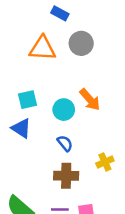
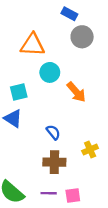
blue rectangle: (60, 13) -> (69, 14), moved
gray circle: (81, 43) -> (82, 37), moved
cyan circle: (64, 110) -> (50, 72), moved

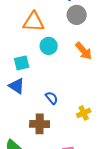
orange arrow: (76, 92) -> (84, 51), moved
brown cross: (54, 162) -> (40, 124), moved

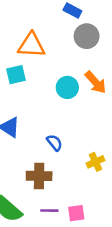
cyan circle: (49, 46) -> (67, 87), moved
cyan square: (22, 63) -> (16, 75), moved

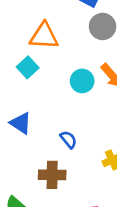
cyan square: (16, 75) -> (28, 67), turned -30

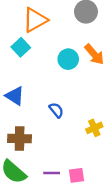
orange triangle: (44, 36) -> (35, 20), turned -32
brown cross: (52, 175) -> (20, 139), moved

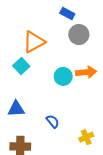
orange arrow: (94, 54) -> (86, 72), turned -54
blue triangle: (15, 96) -> (16, 109), turned -36

